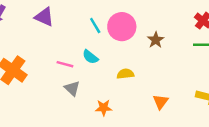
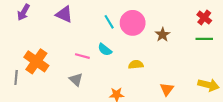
gray triangle: (72, 88) -> (76, 80), moved

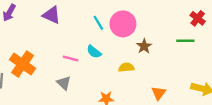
brown star: (163, 35) -> (144, 46), moved
green line: (204, 39) -> (185, 41), moved

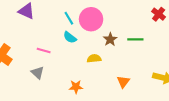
green line: (185, 41) -> (135, 39), moved
cyan semicircle: (94, 52) -> (70, 37), moved

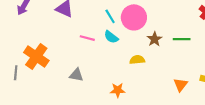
pink line: (44, 50) -> (87, 38), moved
gray triangle: (38, 73) -> (76, 75), turned -32
orange triangle: (123, 82) -> (181, 85), moved

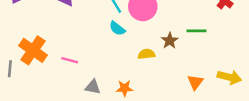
pink line: (87, 38) -> (70, 60), moved
brown star: (155, 39) -> (170, 41), moved
gray triangle: (76, 75) -> (93, 87), moved

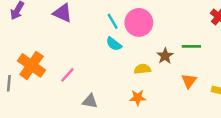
pink line: (70, 60) -> (67, 75), turned -63
orange triangle: (195, 82) -> (189, 81), moved
orange star: (125, 88) -> (138, 98), moved

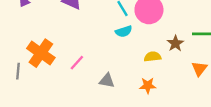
cyan semicircle: (114, 44) -> (124, 31), turned -56
gray triangle: (90, 101) -> (107, 81), moved

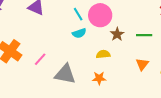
brown star: (175, 43) -> (117, 34), moved
gray triangle: (107, 81) -> (65, 74), size x1.6

